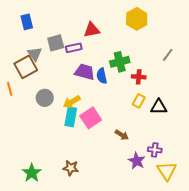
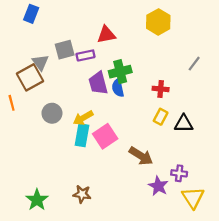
blue rectangle: (27, 22) -> (31, 14), moved, turned 35
green cross: (120, 62) -> (120, 72), moved
purple trapezoid: (85, 72) -> (98, 83), turned -120
brown arrow: (122, 135) -> (141, 156), size x1.5

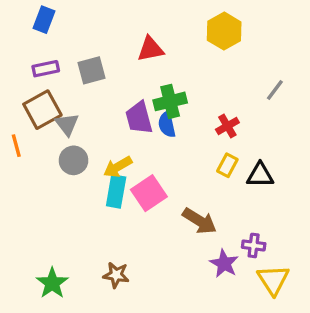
purple rectangle: (85, 55) -> (46, 69), moved
gray triangle: (40, 62) -> (67, 124), moved
red cross: (161, 89) -> (227, 126), turned -35

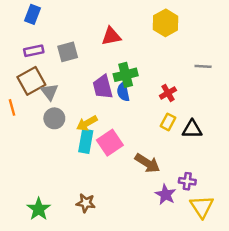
gray line: (275, 90) -> (203, 66), turned 56

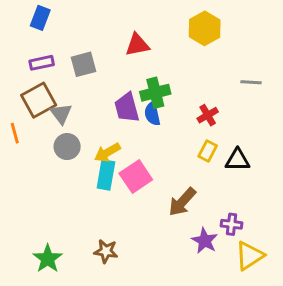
brown arrow: (147, 163) -> (182, 202), turned 100
yellow triangle: (202, 207) -> (249, 256), turned 30

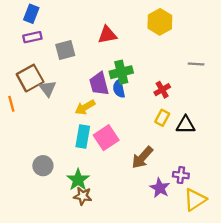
purple rectangle: (42, 63) -> (32, 37), moved
gray circle: (67, 147) -> (43, 166), moved
yellow arrow: (107, 153) -> (85, 107), moved
green star: (48, 259) -> (78, 180), moved

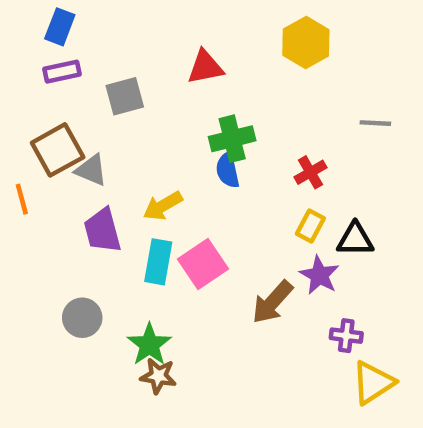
purple trapezoid: (99, 84) -> (102, 230), moved
gray triangle: (48, 89) -> (91, 170), turned -30
purple star: (160, 188) -> (319, 275), moved

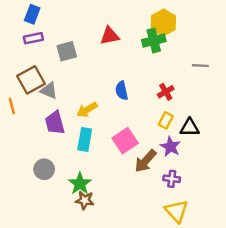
green cross: (232, 139) -> (154, 41), moved
pink square: (203, 264) -> (125, 141), moved
purple cross: (346, 336) -> (172, 179), moved
yellow triangle: (373, 383) -> (176, 211), moved, turned -40

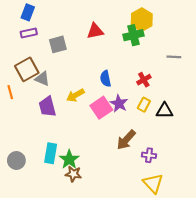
cyan rectangle: (85, 139) -> (51, 153), moved
pink square: (125, 141) -> (101, 108), moved
purple star: (170, 147) -> (119, 104), moved
gray circle: (44, 169) -> (16, 160), moved

